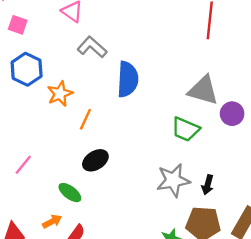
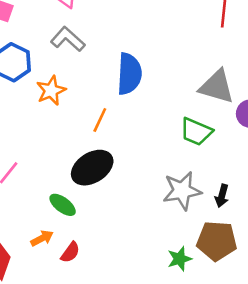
gray L-shape: (92, 47) -> (68, 39), moved
orange line: (85, 119) -> (100, 120), moved
black ellipse: (95, 160) -> (92, 168), size x1.4

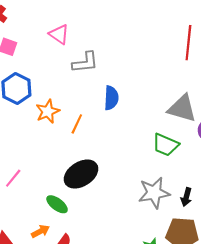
gray L-shape: (68, 39) -> (85, 62), moved, turned 132
blue semicircle: (129, 74) -> (111, 98), size x0.7
orange line: (100, 120) -> (77, 124), moved

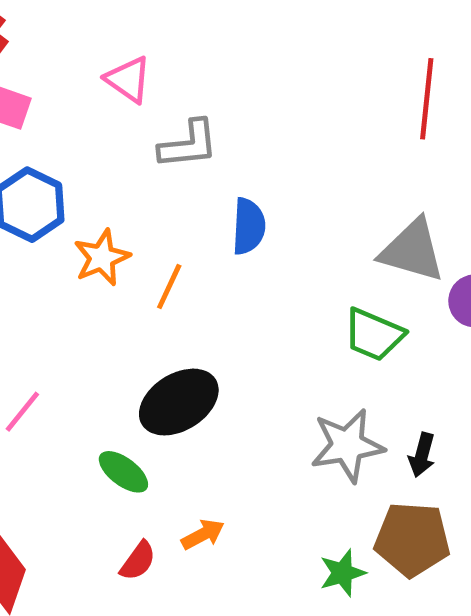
orange arrow: (40, 231) -> (203, 534), moved

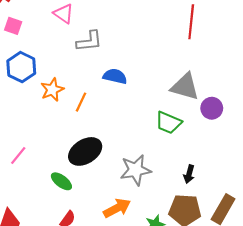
blue semicircle: (249, 226) -> (115, 76), turned -80
gray star: (347, 445) -> (136, 170), moved
orange arrow: (203, 534) -> (117, 208), moved, size x1.5

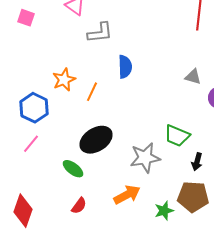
blue hexagon: (21, 67) -> (34, 108), moved
blue semicircle: (115, 76) -> (125, 67), turned 75
gray triangle: (185, 87) -> (193, 77), size x0.6
green trapezoid: (169, 123) -> (177, 136), moved

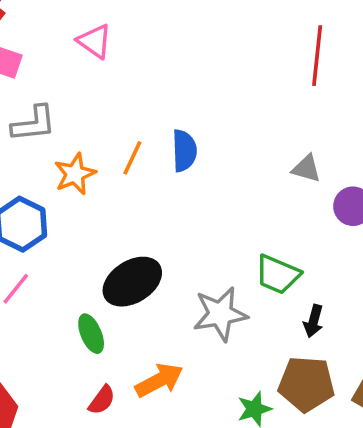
gray L-shape: (100, 33) -> (34, 124), moved
orange line: (92, 92) -> (132, 158), moved
green ellipse: (73, 169) -> (91, 334), turned 30
orange arrow: (127, 195) -> (159, 380), moved

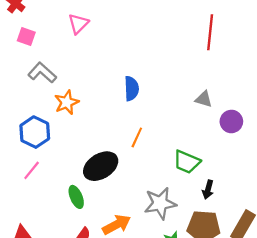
pink triangle: (95, 41) -> (78, 24), turned 40
gray L-shape: (34, 124) -> (42, 73), turned -132
orange line: (132, 158) -> (137, 137), moved
gray star: (220, 314) -> (160, 203), moved

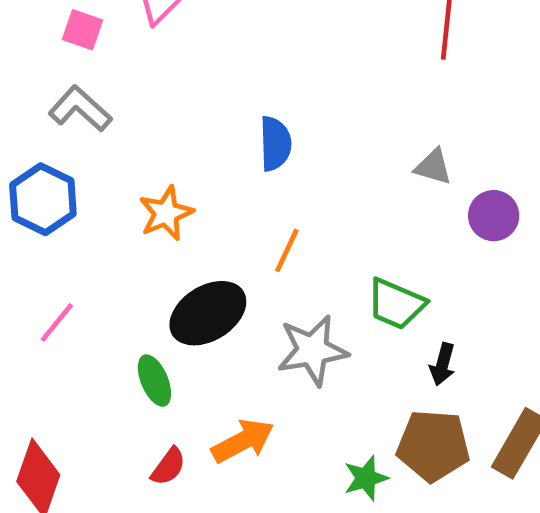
pink square: (26, 36) -> (82, 30), moved
orange star: (67, 102) -> (166, 213), moved
blue hexagon: (35, 132) -> (43, 199), moved
gray star: (160, 203) -> (312, 350), moved

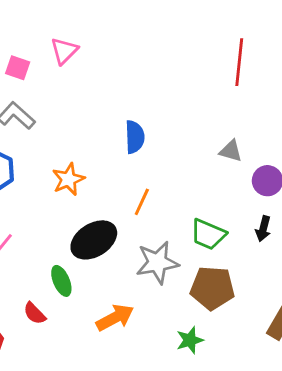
black arrow: (443, 364) -> (263, 229), moved
brown pentagon: (433, 446) -> (212, 288), moved
red semicircle: (168, 466) -> (35, 313), moved, turned 100

